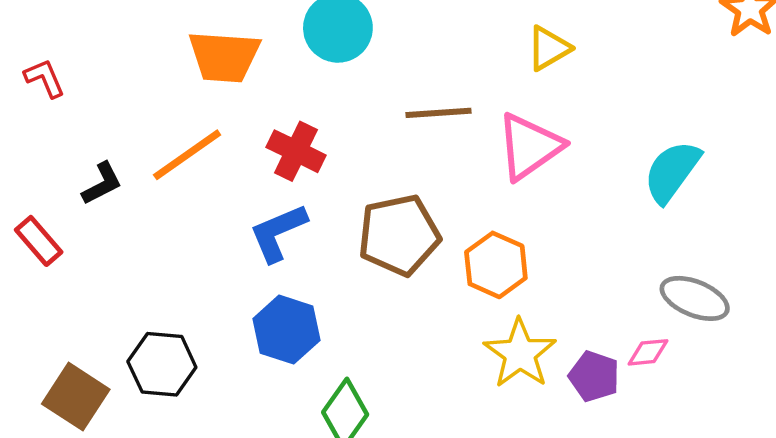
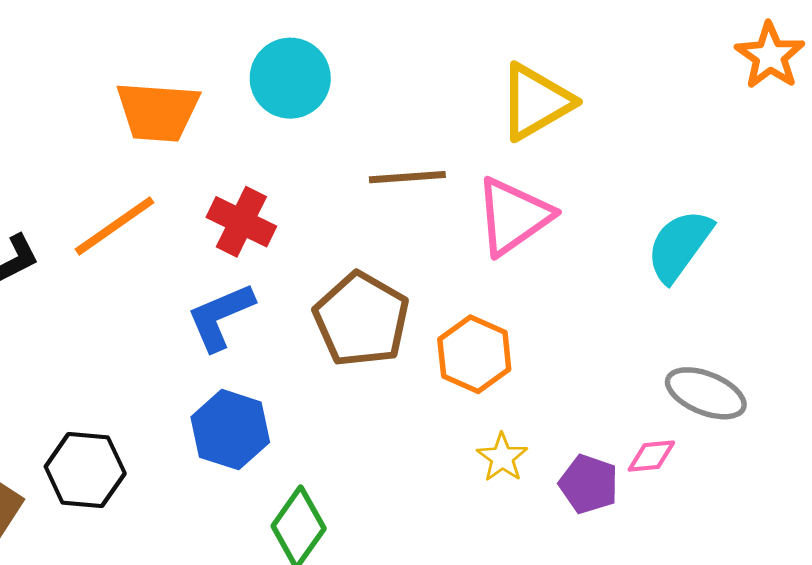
yellow triangle: (549, 48) -> (536, 102), size x1.5
brown pentagon: (399, 235) -> (361, 319), turned -30
yellow star: (520, 354) -> (502, 457), size x0.6

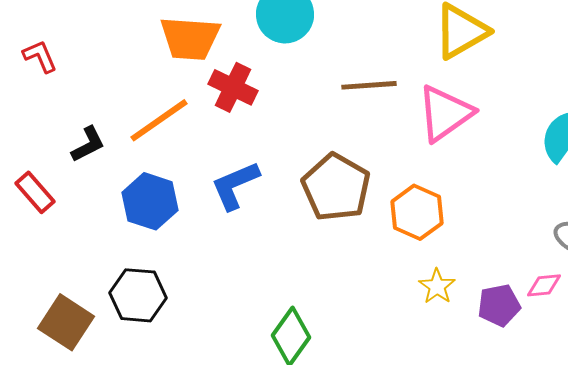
red cross: (241, 222) -> (233, 87), moved
blue hexagon: (230, 430) -> (150, 201), moved
purple pentagon: (589, 484) -> (499, 305), turned -30

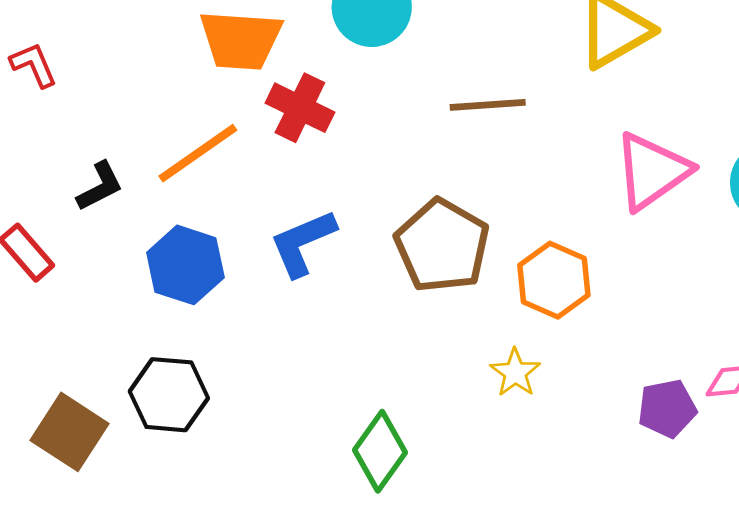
pink triangle: (445, 113) -> (652, 171), moved
yellow star: (437, 286) -> (515, 373), moved

